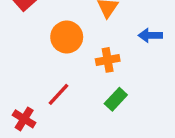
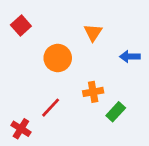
orange cross: (108, 60) -> (93, 92), moved
green rectangle: (116, 99) -> (116, 112), moved

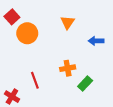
orange circle: (58, 58) -> (27, 33), moved
red line: (51, 108) -> (35, 80), turned -63

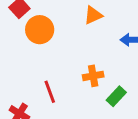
orange triangle: (68, 22) -> (93, 15), turned 32

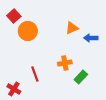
orange triangle: (93, 15) -> (72, 28), moved

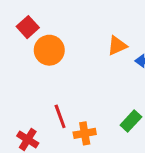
orange cross: (65, 63) -> (85, 133), moved

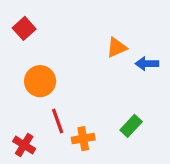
orange circle: (49, 50) -> (40, 81), moved

